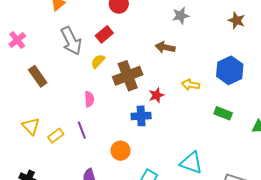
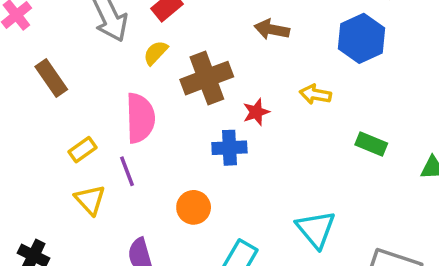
blue hexagon: (230, 70) -> (362, 38), moved
pink semicircle: (89, 99) -> (140, 118), size x1.8
yellow triangle: (31, 126) -> (90, 200), moved
yellow rectangle: (56, 136) -> (83, 150), moved
cyan triangle: (191, 163) -> (316, 229), turned 30

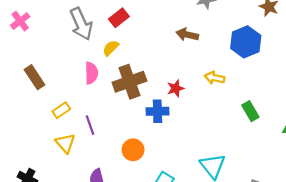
brown rectangle: (51, 78) -> (35, 77), moved
brown cross: (207, 78) -> (129, 82), moved
pink semicircle: (140, 118) -> (91, 73), moved, size x0.7
green rectangle: (371, 144) -> (250, 111), turned 36

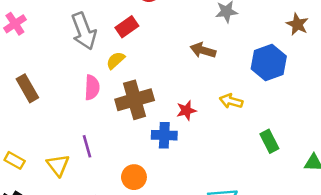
yellow rectangle: (61, 110) -> (15, 160), moved, turned 60

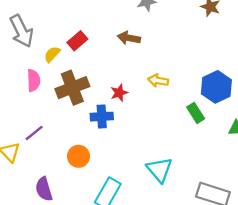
red rectangle: (127, 27) -> (77, 41), moved
blue hexagon: (269, 63) -> (216, 87), moved
purple line: (87, 146) -> (34, 133), turned 72

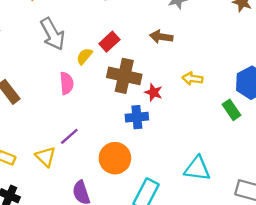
brown cross: (72, 88) -> (124, 76), moved, turned 36
red star: (119, 93) -> (154, 92), turned -30
orange circle: (78, 156) -> (115, 158), size x1.4
cyan triangle: (159, 170) -> (197, 169), turned -40

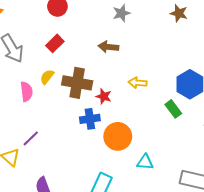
red rectangle: (109, 42) -> (55, 43), moved
yellow semicircle: (84, 56) -> (47, 77), moved
orange circle: (115, 158) -> (118, 136), moved
cyan triangle: (197, 169) -> (145, 162), size x0.7

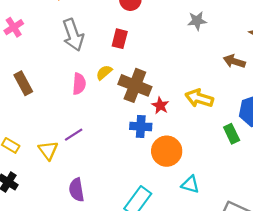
red rectangle: (55, 43) -> (120, 39), turned -42
brown arrow: (108, 47) -> (234, 61), moved
yellow arrow: (138, 83) -> (199, 98), size x1.4

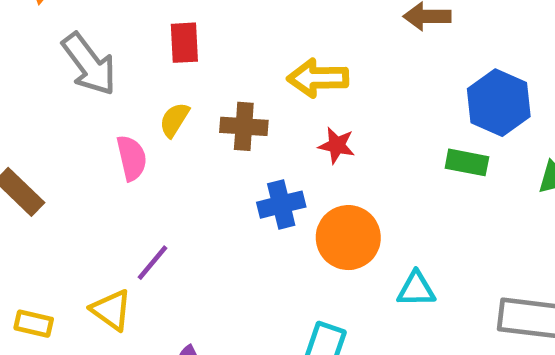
brown cross: (135, 85) -> (244, 126), size x0.7
yellow arrow: (199, 98) -> (318, 78), moved
red star: (160, 106) -> (337, 145), moved
green rectangle: (232, 134) -> (467, 162), turned -36

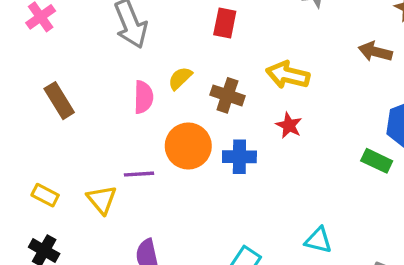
red rectangle: (184, 43) -> (225, 23), moved
orange circle: (348, 238) -> (188, 146), moved
purple line: (152, 263) -> (139, 174), turned 32

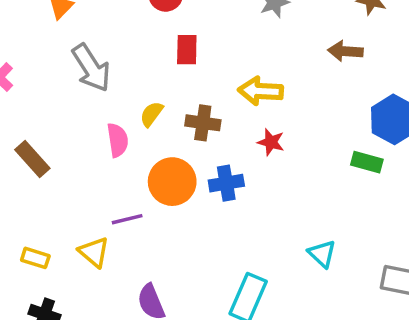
cyan triangle: (318, 240) -> (322, 254), turned 40

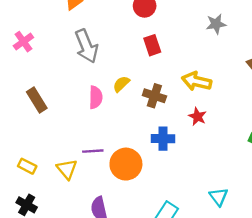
red rectangle: (187, 50) -> (152, 45), turned -30
orange circle: (172, 182) -> (126, 164), moved

